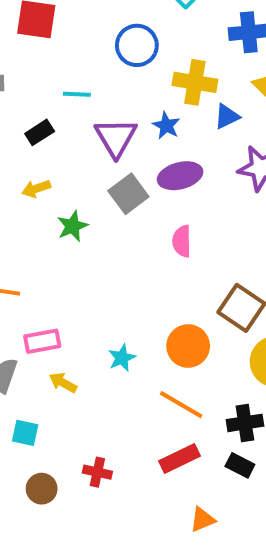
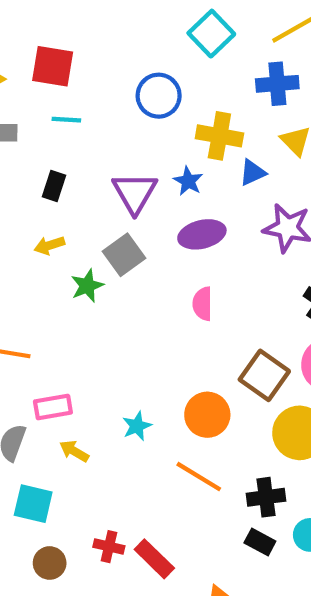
cyan line: (77, 94) -> (66, 120), moved
black rectangle: (40, 132) -> (54, 186), turned -40
gray square: (128, 194) -> (124, 255), moved
cyan square: (25, 433) -> (33, 504), size x1.4
red rectangle: (179, 459) -> (154, 559), moved, turned 69

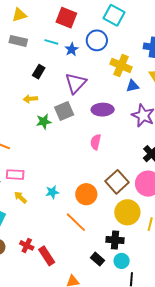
cyan square: (211, 34) -> (114, 15), moved, turned -30
red square: (53, 66) -> (66, 18), moved
blue star: (188, 181) -> (72, 49), moved
black cross: (266, 497) -> (115, 240), moved

